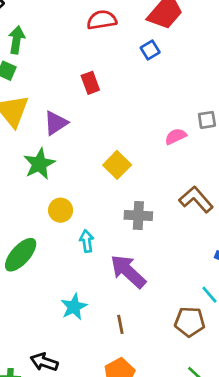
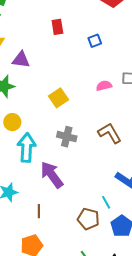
blue square: (150, 50) -> (95, 41), moved
red rectangle: (90, 83) -> (57, 27), moved
purple triangle: (56, 123) -> (21, 60), turned 30
cyan arrow: (87, 241) -> (27, 148), size x1.8

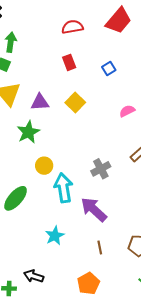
yellow square: (59, 98) -> (75, 102), moved
gray cross: (67, 137) -> (101, 169), turned -30
brown line: (39, 211) -> (100, 248), moved

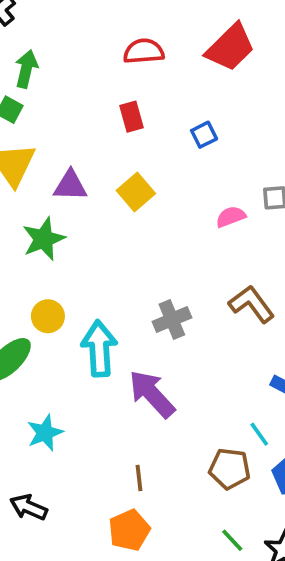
yellow circle: (44, 166) -> (48, 316), moved
cyan star: (55, 236) -> (45, 433), moved
brown line: (100, 248) -> (139, 478), moved

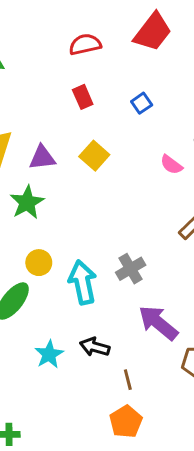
pink semicircle: (231, 217) -> (171, 165), turned -115
gray cross: (172, 320) -> (131, 269), moved
purple arrow: (152, 394) -> (158, 323), moved
black arrow: (29, 507) -> (95, 347), moved

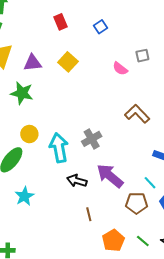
green star: (27, 202) -> (22, 93), turned -30
black arrow: (95, 347) -> (77, 181), moved
cyan star: (49, 354) -> (24, 196), moved
orange pentagon: (126, 422) -> (113, 240), moved

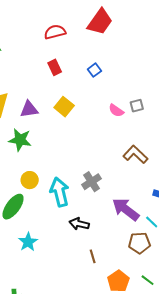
gray square: (142, 56) -> (137, 106), moved
purple arrow: (110, 176) -> (126, 209), moved

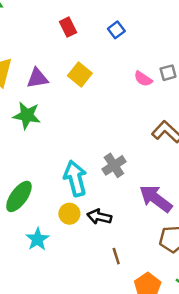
yellow circle: (30, 180) -> (69, 214), moved

